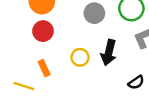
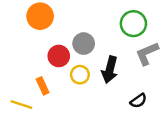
gray circle: (94, 13) -> (84, 44), moved
red circle: (43, 31) -> (59, 56), moved

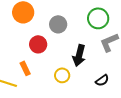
gray circle: (84, 44) -> (58, 24), moved
yellow circle: (80, 75) -> (62, 75), moved

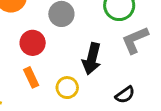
orange rectangle: (25, 68) -> (31, 77), moved

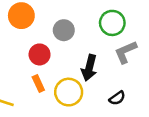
yellow circle: (67, 88) -> (69, 92), size x1.5

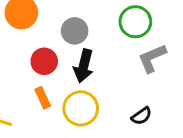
black arrow: (89, 68) -> (84, 66), moved

